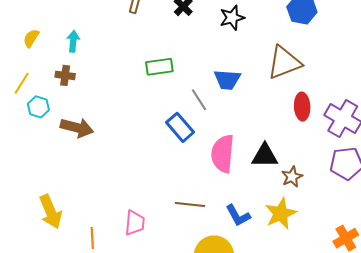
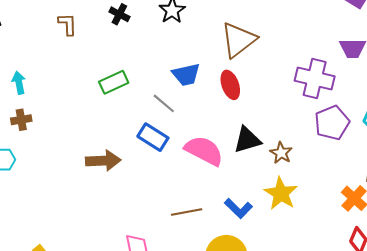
red ellipse: (302, 107) -> (230, 85), moved
brown arrow: (77, 128) -> (103, 161), moved
pink semicircle: (223, 154) -> (204, 151), turned 129

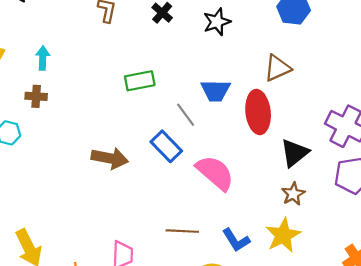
brown triangle: (238, 40) -> (277, 68), size x0.7
red ellipse: (230, 85) -> (258, 112), size x1.4
black triangle: (247, 140) -> (295, 153), moved, turned -36

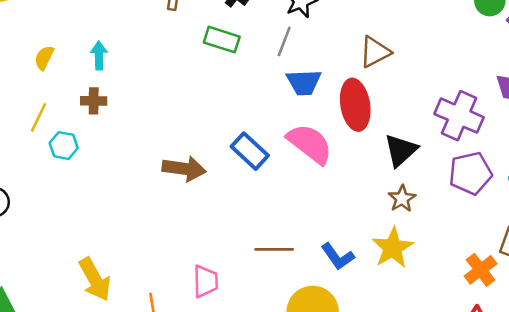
green rectangle: (140, 81) -> (222, 40), moved, turned 32
gray line: (186, 115) -> (284, 41), moved, turned 60
pink semicircle: (215, 173) -> (310, 144), moved

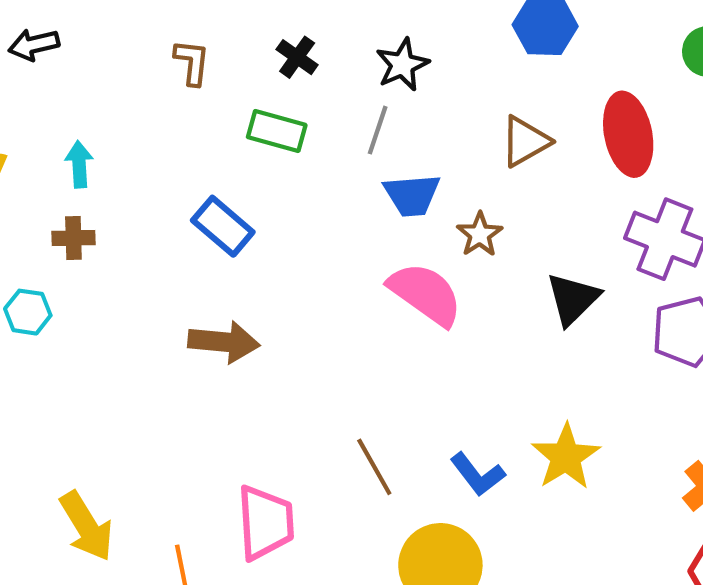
red ellipse: (355, 105) -> (628, 134), moved
blue rectangle: (250, 151) -> (223, 226), moved
brown star: (402, 199) -> (480, 234), moved
brown line: (274, 249) -> (374, 467), turned 63
pink trapezoid: (205, 281) -> (265, 523), size x1.4

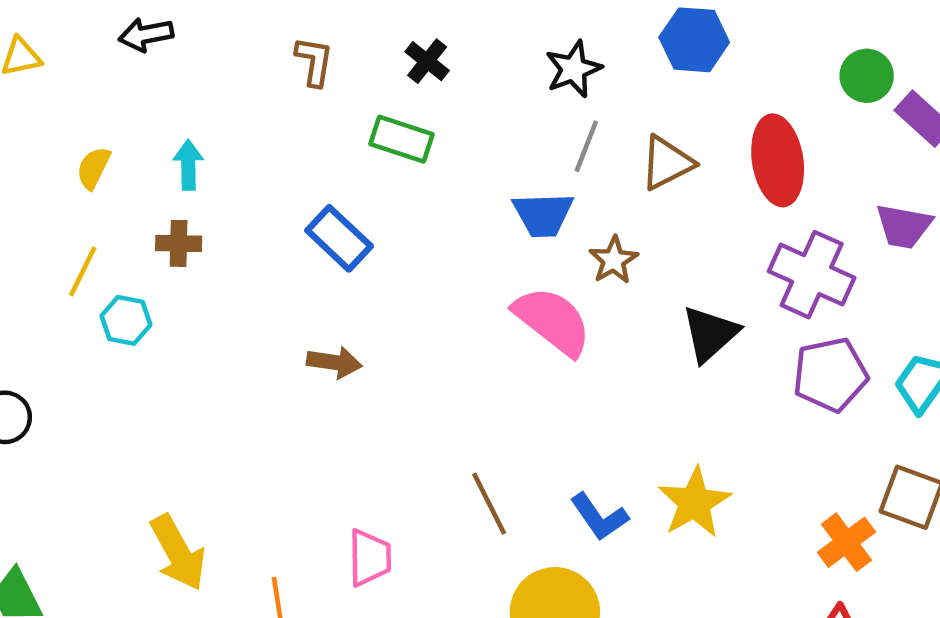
black star: (402, 65) -> (573, 69), moved
gray line: (378, 130) -> (586, 146), moved
brown arrow: (224, 342) -> (334, 362), size x0.7
pink trapezoid: (265, 523) -> (370, 558), size x0.7

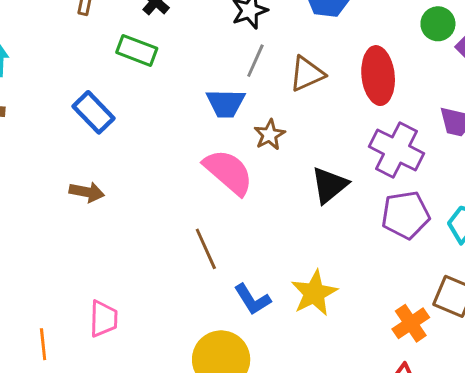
brown line: (489, 504) -> (206, 249), moved

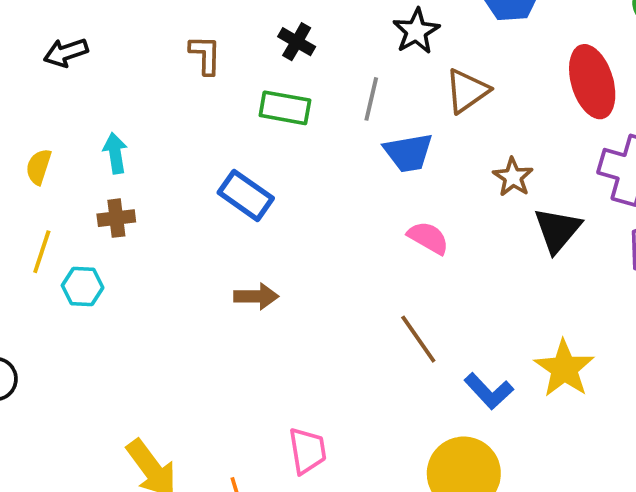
gray line: (255, 61) -> (371, 99), moved
brown triangle: (307, 74) -> (467, 91), moved
brown star: (270, 135) -> (513, 177), moved
pink semicircle: (228, 172) -> (428, 238), size x0.6

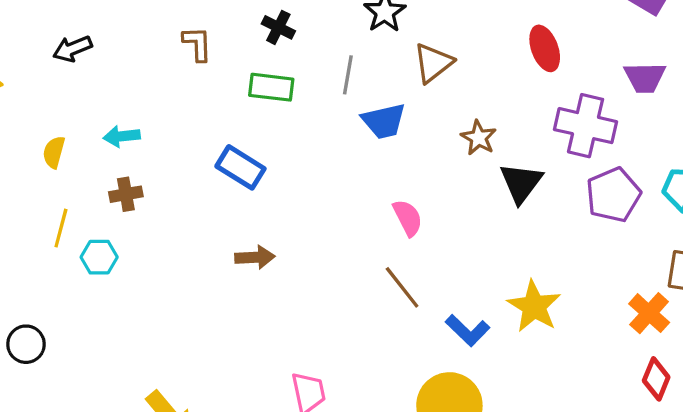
red ellipse: (592, 82) -> (545, 48), size x0.7
cyan arrow: (115, 153) -> (122, 136), turned -84
pink semicircle: (428, 238) -> (408, 218), moved, turned 36

